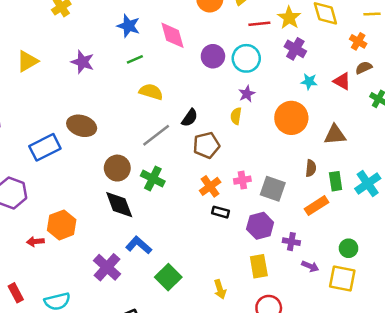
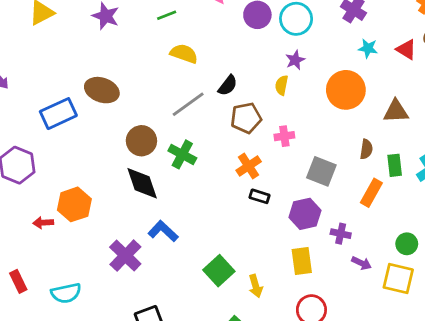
pink cross: (242, 180) -> (284, 136), moved
orange rectangle: (316, 206) -> (371, 193), turned -30
green square: (168, 277) -> (219, 271), moved

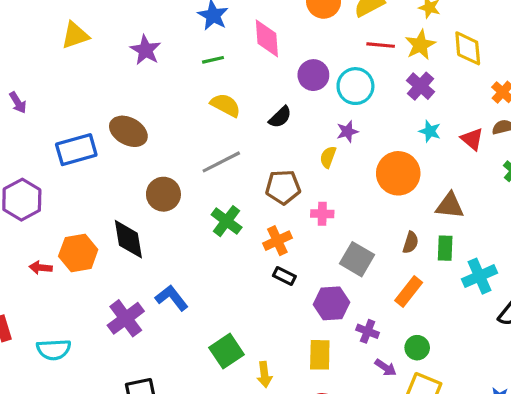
black semicircle: (228, 85) -> (280, 117), moved
green cross: (182, 154) -> (227, 221), moved
green rectangle: (395, 165) -> (445, 248), moved
black diamond: (142, 183) -> (128, 239), moved
green circle: (407, 244) -> (417, 348), moved

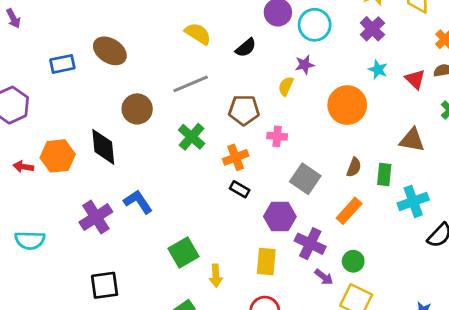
blue rectangle: (76, 150) -> (62, 64), size x0.7
brown triangle: (450, 206) -> (412, 140), moved
purple cross: (368, 331) -> (310, 244), size x1.5

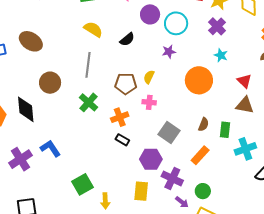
red triangle: (415, 79) -> (244, 81), moved
gray line: (191, 84) -> (88, 65), turned -60
yellow semicircle: (286, 86) -> (149, 77), moved

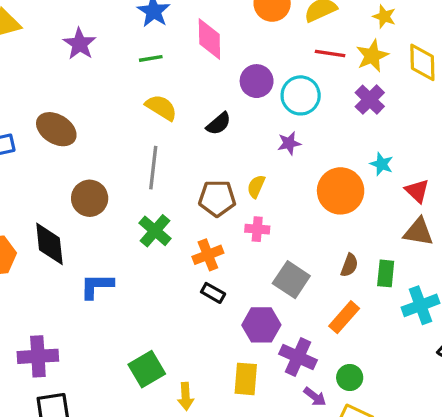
cyan star: (221, 55) -> (382, 164), moved
blue L-shape: (50, 148) -> (97, 286), moved, turned -55
purple cross: (21, 159) -> (38, 356), moved, turned 30

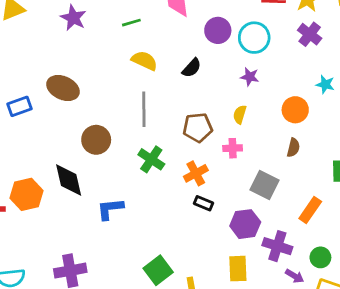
purple star: (289, 143) -> (250, 77), turned 30
yellow semicircle: (256, 186) -> (240, 114), moved
orange circle: (341, 191) -> (295, 110), size x0.7
brown semicircle: (349, 265) -> (293, 148), moved

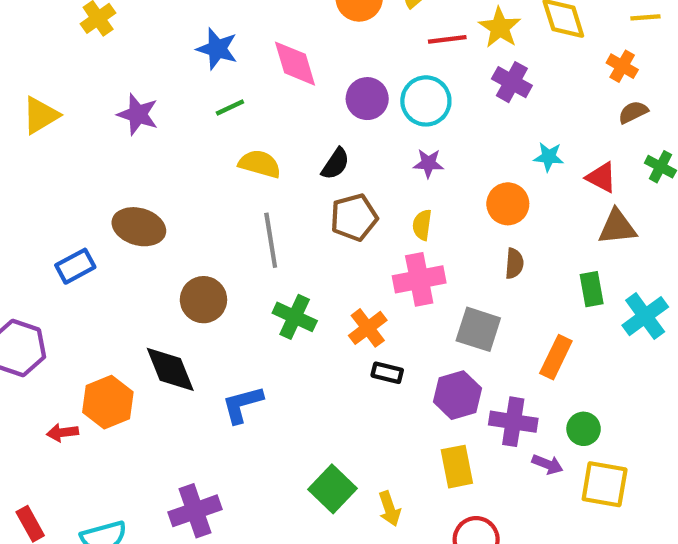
brown pentagon: (198, 127) -> (354, 217), moved
pink cross: (233, 148) -> (419, 279), size x1.6

